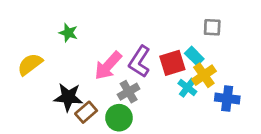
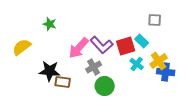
purple L-shape: (140, 62) -> (102, 45), turned -75
yellow cross: (204, 75) -> (159, 61), moved
brown rectangle: (86, 112) -> (63, 82), turned 49
green circle: (119, 118) -> (105, 86), moved

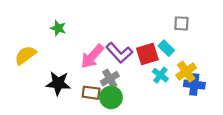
brown rectangle: (63, 82) -> (91, 93), moved
green circle: (105, 86) -> (111, 97), moved

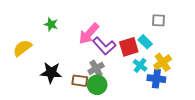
pink arrow: (92, 56) -> (89, 34), moved
blue cross: (194, 84) -> (156, 79), moved

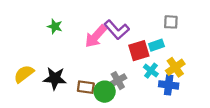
cyan rectangle: (145, 42) -> (156, 45), turned -64
purple L-shape: (104, 46) -> (117, 30), moved
yellow semicircle: (22, 48) -> (24, 74), moved
gray cross: (96, 68) -> (118, 81), moved

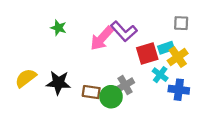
yellow cross: (175, 67) -> (178, 57), moved

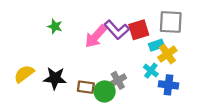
gray square: (181, 23) -> (171, 22), size x1.6
red square: (147, 53) -> (139, 30), moved

